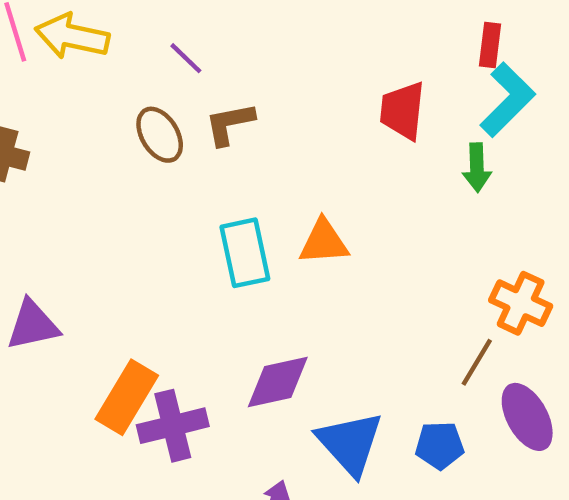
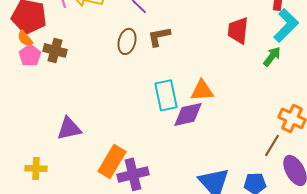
brown ellipse: (160, 135) -> (127, 41), turned 45
green arrow: (477, 168) -> (272, 56), turned -140
purple diamond: (278, 382) -> (188, 114), moved

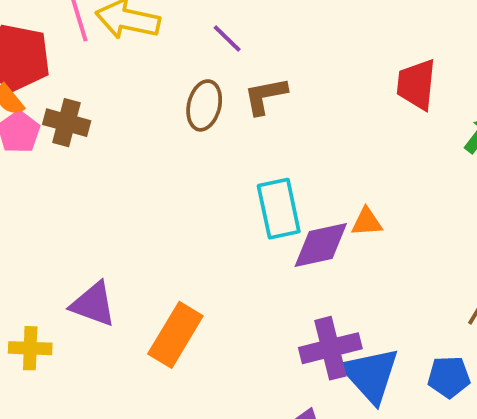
orange triangle: (202, 90) -> (367, 222), moved, size x0.7
purple triangle: (69, 128) -> (93, 304), moved, turned 32
purple cross: (133, 174) -> (330, 348), moved

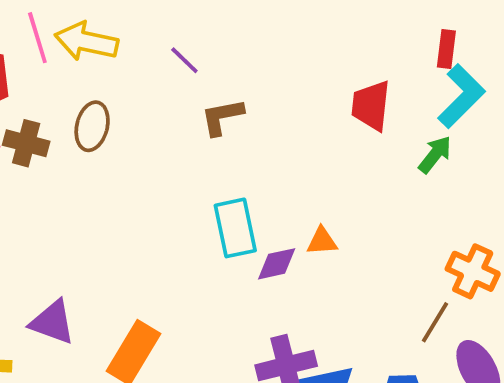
brown ellipse: (204, 105) -> (92, 126), moved
purple diamond: (321, 245) -> (277, 264), size x0.7

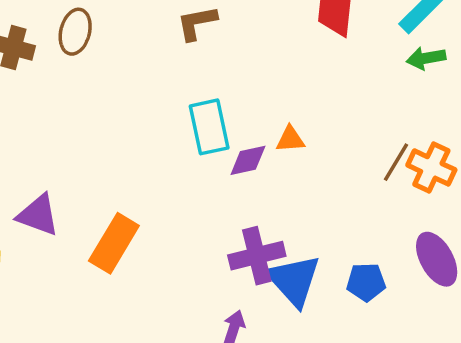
green arrow: (435, 155) -> (426, 58), moved, turned -138
brown line: (435, 322) -> (396, 162), moved

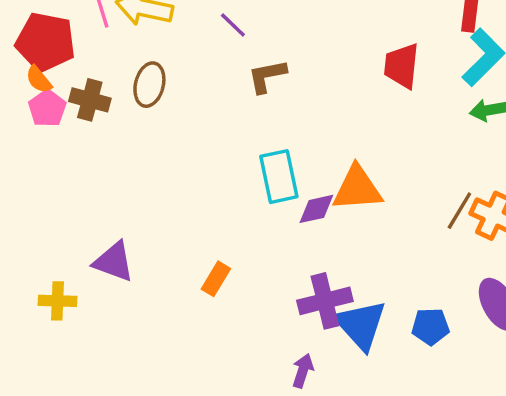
orange triangle: (290, 139) -> (357, 188), size x1.8
orange rectangle: (114, 243) -> (216, 279), moved, size x0.6

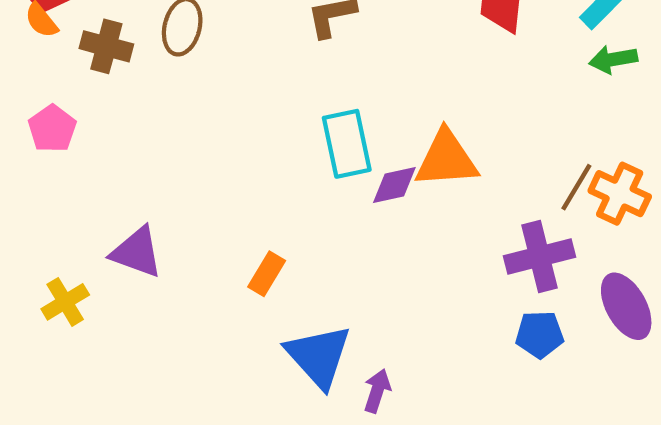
pink pentagon: (47, 108) -> (52, 129), moved
yellow cross: (57, 301) -> (65, 302), turned -33
purple cross: (325, 301) -> (540, 256), moved
blue triangle: (361, 325) -> (319, 356), moved

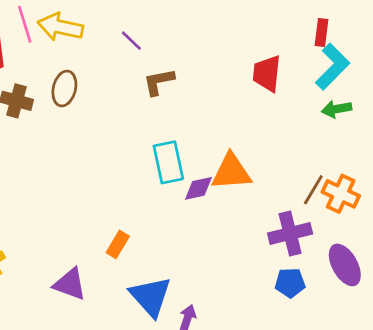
purple triangle: (137, 252) -> (70, 284), moved

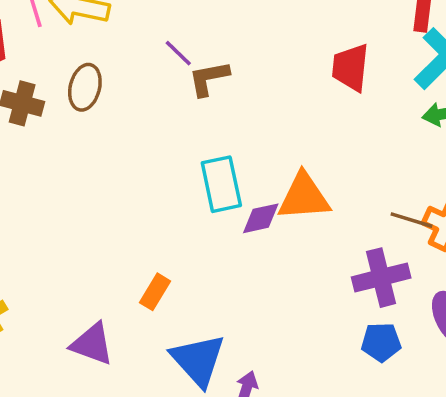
purple line: (131, 41) -> (178, 53), moved
brown line: (313, 190) -> (412, 220), turned 76

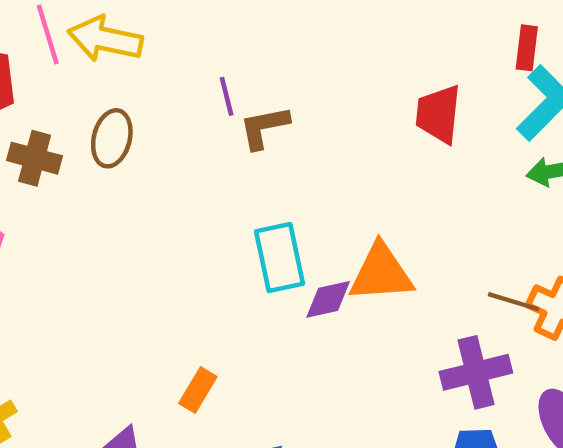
purple line: (178, 53) -> (227, 96), turned 32

